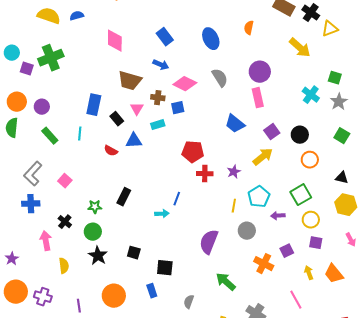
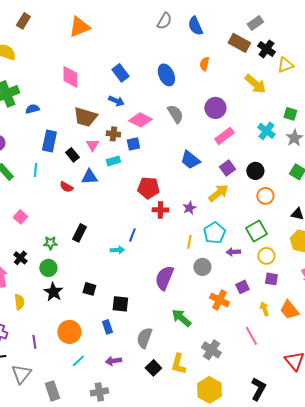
blue semicircle: (77, 16) -> (32, 109), moved
pink rectangle: (258, 98) -> (224, 136), moved, turned 66
gray semicircle: (189, 302) -> (144, 338), size x1.5

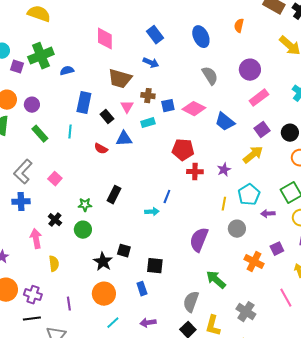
pink diamond: (140, 120) -> (194, 109), moved
black star: (53, 292) -> (103, 262), moved
gray semicircle: (144, 338) -> (191, 302), moved

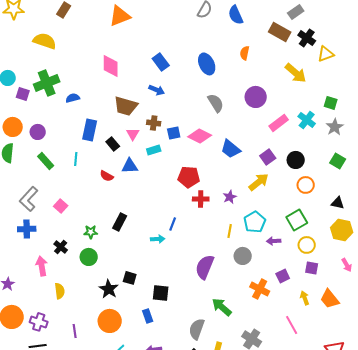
pink rectangle: (259, 98) -> (279, 123), moved

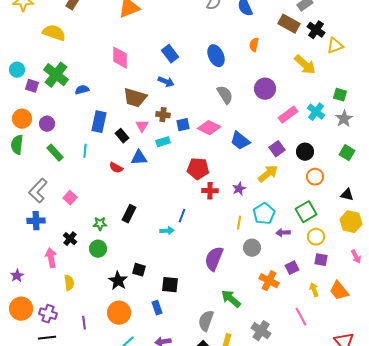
green cross: (47, 83) -> (56, 75), turned -30

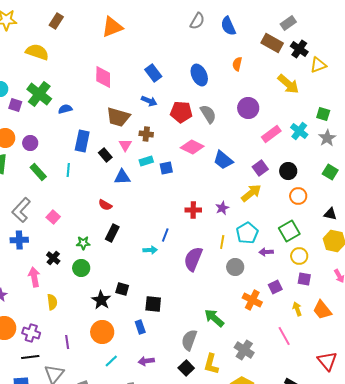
blue square: (183, 125) -> (166, 168), moved
red semicircle: (116, 168) -> (105, 205), moved
red pentagon: (198, 169) -> (181, 112), moved
purple semicircle: (214, 259) -> (193, 259), moved

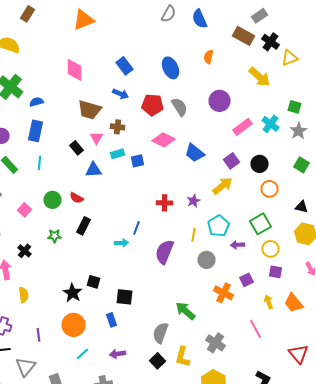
blue rectangle: (82, 141) -> (36, 131), moved
green circle: (81, 268) -> (52, 200), moved

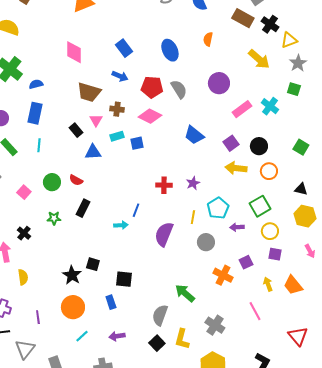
gray star: (298, 131) -> (298, 63), moved
pink diamond: (164, 140) -> (150, 116), moved
yellow arrow: (222, 186) -> (236, 168), moved, turned -135

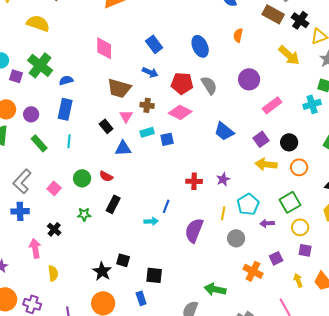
cyan cross: (270, 106) -> (312, 104), moved, turned 36
green arrow: (185, 293) -> (215, 289), turned -30

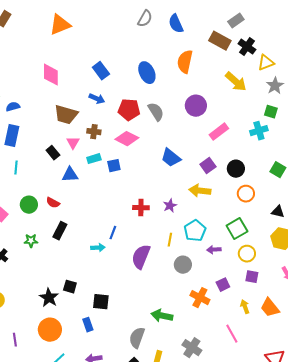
orange semicircle: (238, 35) -> (185, 62), size x1.6
yellow arrow: (266, 164) -> (200, 191), moved

